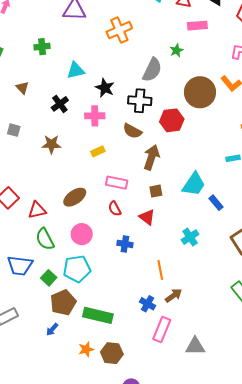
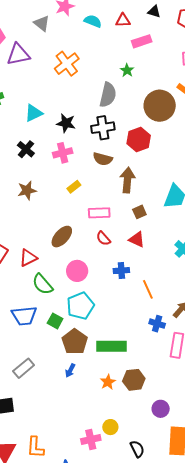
orange line: (160, 270) -> (148, 289), moved

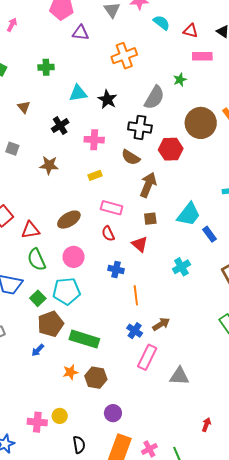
purple triangle: (18, 54) -> (81, 33), size x0.7
black star: (66, 123) -> (107, 99), moved

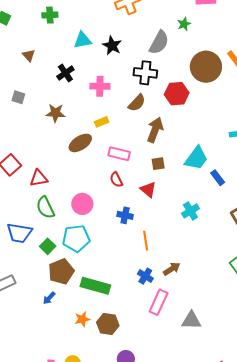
brown semicircle: (131, 157) -> (137, 103), turned -78
brown ellipse: (69, 220) -> (80, 143), moved

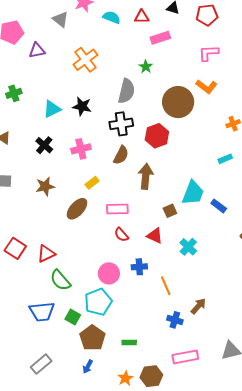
brown square: (158, 164) -> (170, 211), moved
pink circle: (82, 204) -> (109, 273), moved
cyan cross: (190, 211) -> (188, 247), moved
green rectangle: (95, 286) -> (129, 343), size x0.5
pink rectangle: (159, 302) -> (185, 357), moved, turned 70

